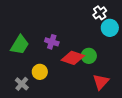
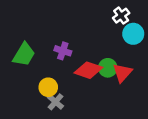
red triangle: (101, 82) -> (122, 73), moved
gray cross: (22, 84) -> (56, 102), moved

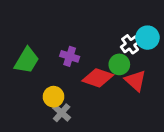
white cross: (121, 16) -> (130, 44), moved
green circle: (108, 68) -> (119, 64), moved
red triangle: (122, 73) -> (135, 81), turned -30

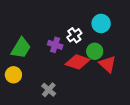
cyan circle: (148, 38) -> (101, 23), moved
white cross: (130, 44) -> (74, 35), moved
yellow circle: (54, 97) -> (13, 75), moved

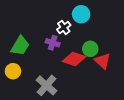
cyan circle: (101, 23) -> (81, 14), moved
white cross: (74, 35) -> (64, 27), moved
gray cross: (49, 90) -> (47, 85), size x1.5

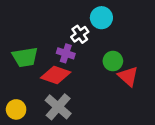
green trapezoid: (20, 46) -> (25, 57), turned 50
red diamond: (74, 59) -> (56, 75), moved
yellow circle: (13, 71) -> (16, 109), moved

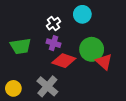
white cross: (80, 34) -> (54, 24), moved
green circle: (113, 61) -> (92, 49), size x1.5
red diamond: (56, 75) -> (64, 61), moved

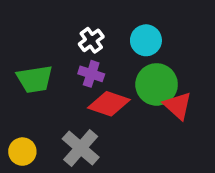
cyan circle: (82, 14) -> (146, 40), moved

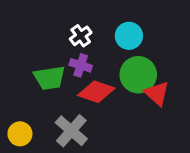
green trapezoid: (35, 79) -> (50, 78), moved

